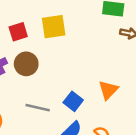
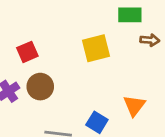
yellow square: (54, 27) -> (96, 48), moved

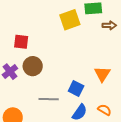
yellow square: (96, 48) -> (70, 20), moved
red square: (27, 52) -> (21, 42), turned 35

